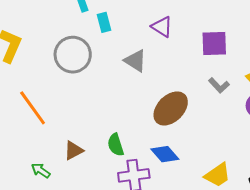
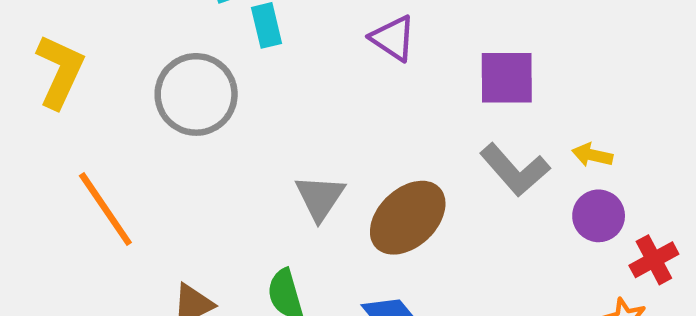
gray triangle: (135, 61) -> (320, 198), moved, turned 30
gray L-shape: (219, 85) -> (515, 170), size x1.5

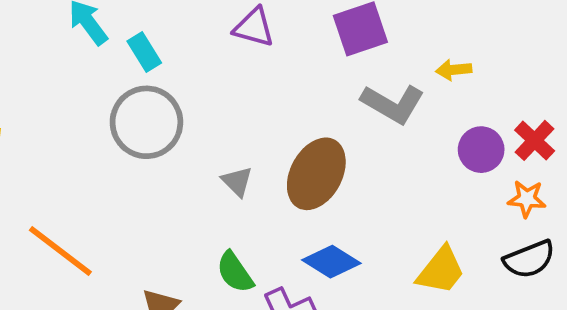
gray circle: (196, 94) -> (146, 122), moved
gray triangle: (320, 198) -> (237, 181), size x0.7
purple circle: (599, 216) -> (481, 150), moved

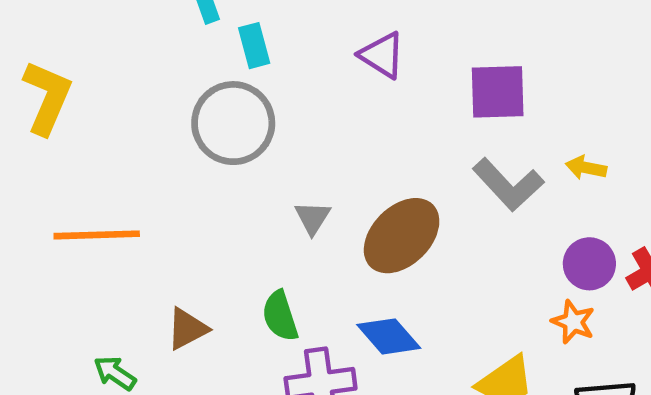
orange star: (527, 199) -> (573, 322), moved
orange line: (60, 251) -> (97, 235), turned -56

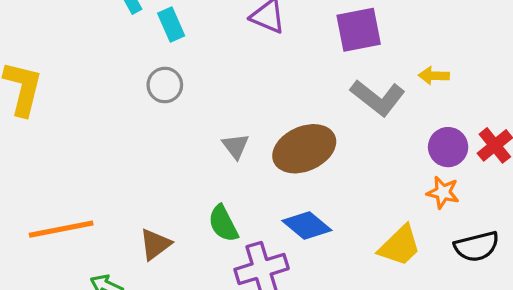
gray circle: (233, 123) -> (165, 85), size x0.6
orange line: (97, 235) -> (61, 229), moved
brown ellipse: (402, 236) -> (304, 149), turned 30

